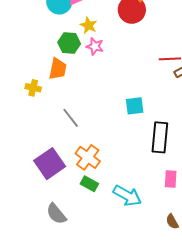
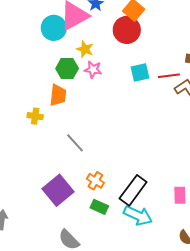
cyan square: (135, 106) -> (140, 73), moved
black rectangle: (160, 137) -> (133, 190), moved, turned 36
orange cross: (88, 157) -> (95, 181), size x0.7

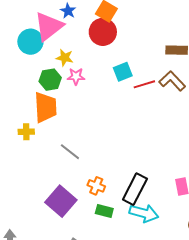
red line: (169, 76) -> (144, 84), moved
orange trapezoid: (58, 95) -> (45, 107), size x1.4

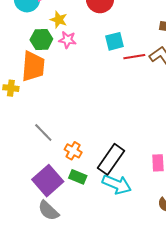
gray line: (70, 152) -> (43, 132), moved
purple square: (61, 201) -> (48, 181), moved

